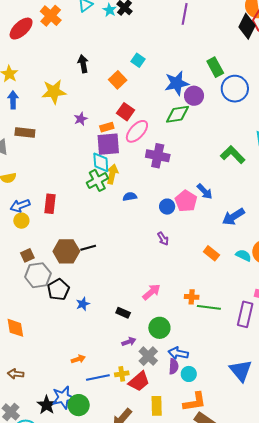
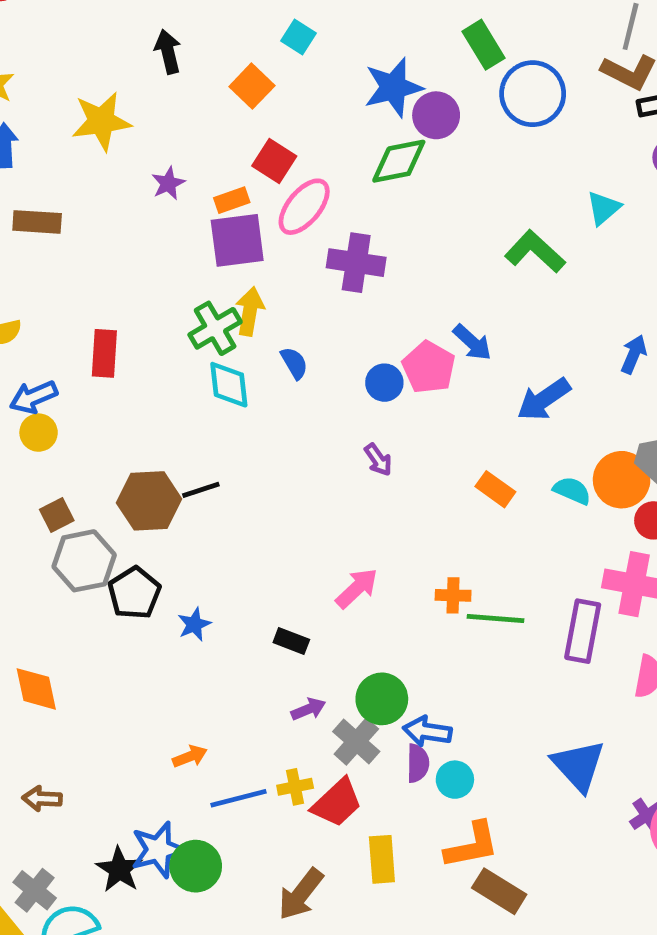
cyan diamond: (101, 162) -> (229, 385), moved
blue semicircle: (130, 197) -> (294, 363), turned 72
red rectangle: (50, 204) -> (104, 353), moved
green circle: (159, 328) -> (382, 699), moved

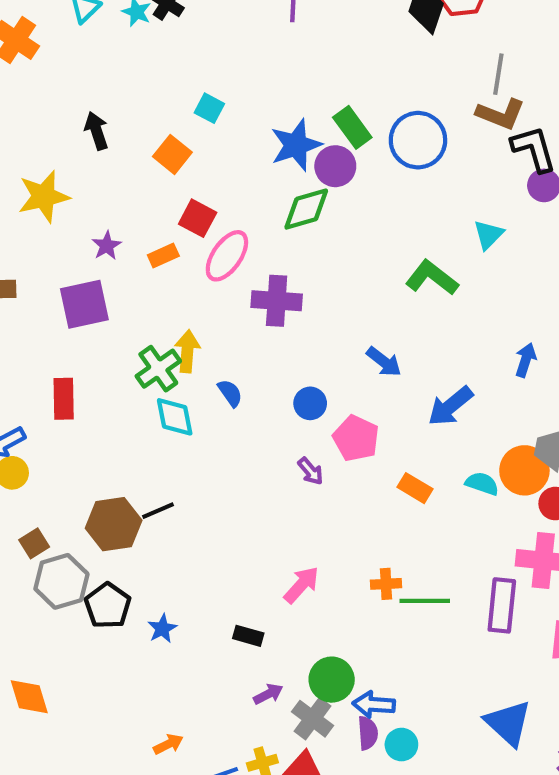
green rectangle: (483, 45) -> (352, 127), moved
purple square: (237, 240) -> (84, 304), moved
pink pentagon: (429, 367) -> (356, 438), moved

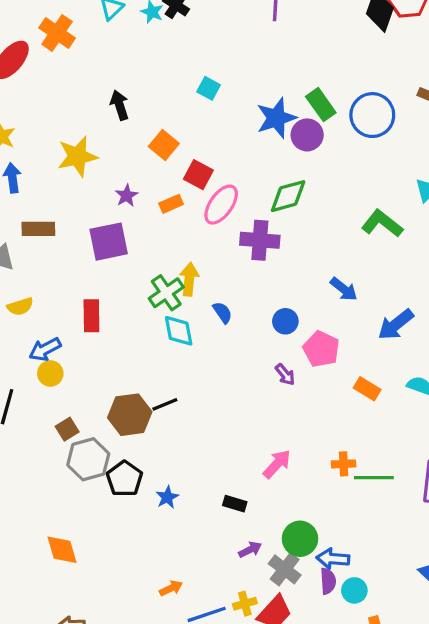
orange square: (172, 154) -> (164, 145), moved
green diamond: (306, 209) -> (288, 196), moved

